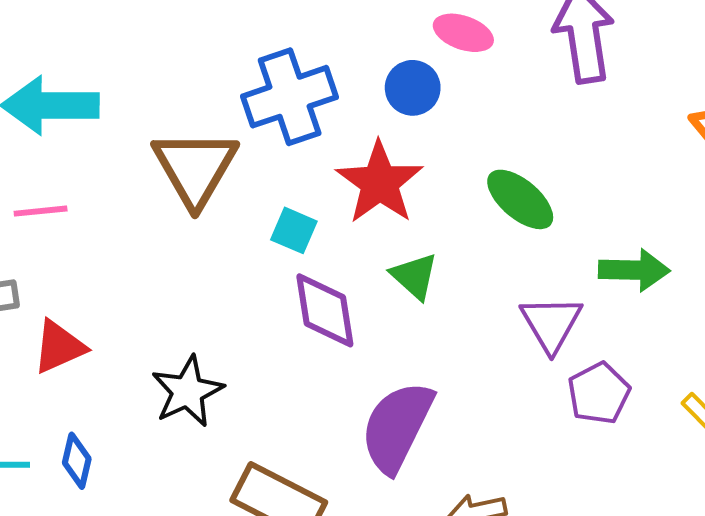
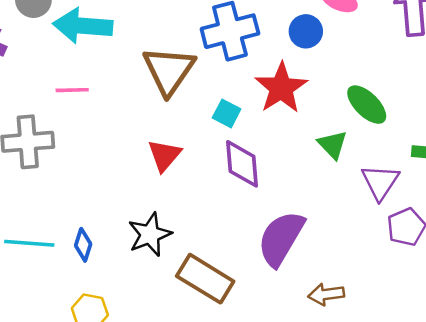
green triangle: (414, 276) -> (333, 145), moved
red triangle: (59, 347) -> (164, 155), moved, turned -30
black star: (188, 391) -> (150, 234), moved

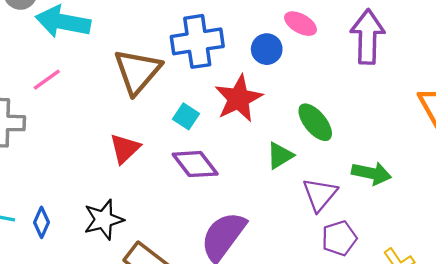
pink line: (72, 90) -> (47, 80), turned -40
green triangle: (333, 145) -> (280, 156), turned 36
purple diamond: (242, 164) -> (195, 164), turned -39

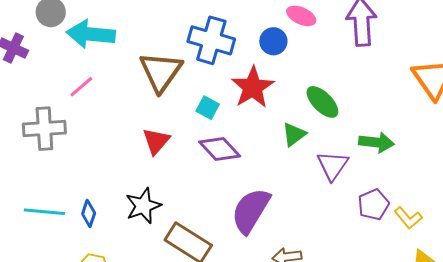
blue cross: (197, 41) -> (211, 40), turned 30
purple pentagon: (339, 238) -> (374, 205), moved

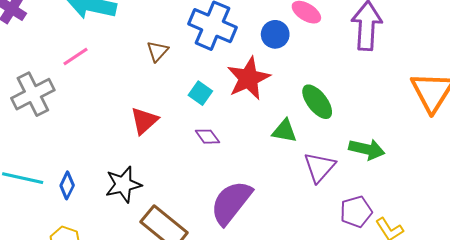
brown triangle: (161, 72) -> (158, 51), size x0.5
gray cross: (44, 129) -> (33, 94), turned -30
green triangle: (294, 134) -> (284, 131), turned 40
purple diamond: (220, 149) -> (207, 137), size x0.6

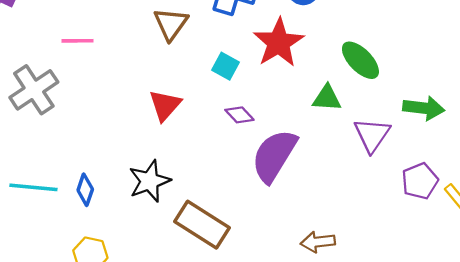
brown triangle: (158, 51) -> (171, 24), size x1.4
pink line: (75, 56) -> (78, 41), turned 40
purple semicircle: (231, 203) -> (274, 156), moved

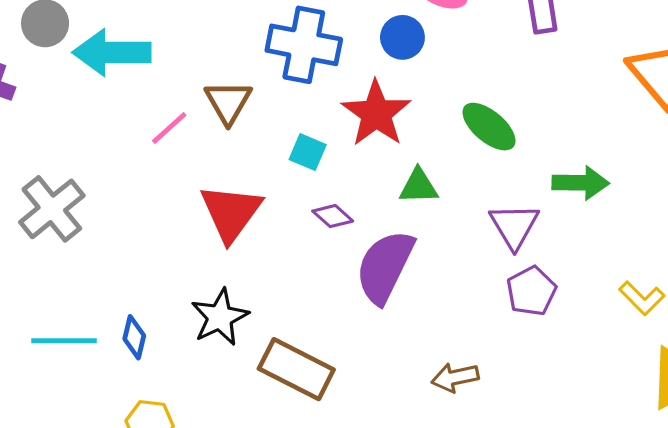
pink line: (78, 41) -> (169, 128), moved, turned -36
green triangle: (327, 98) -> (419, 186), moved
red triangle: (165, 105) -> (231, 213), size x1.4
purple pentagon: (420, 181) -> (531, 291), moved

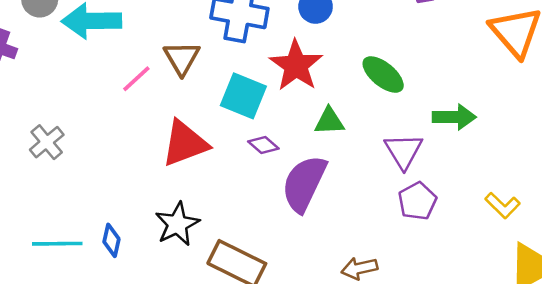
cyan square: (308, 152) -> (243, 96), size x1.6
gray cross: (52, 209) -> (47, 142), size x0.7
red triangle: (231, 213) -> (185, 143), turned 34

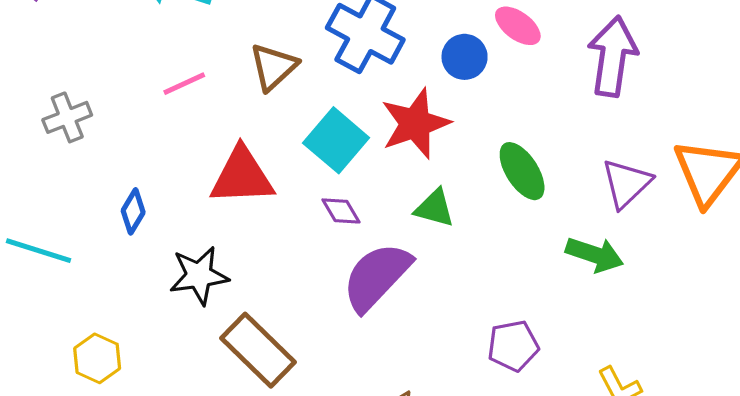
pink line: (136, 79) -> (184, 84), moved
purple triangle: (404, 151) -> (626, 183), moved
blue diamond: (111, 240) -> (133, 211), moved

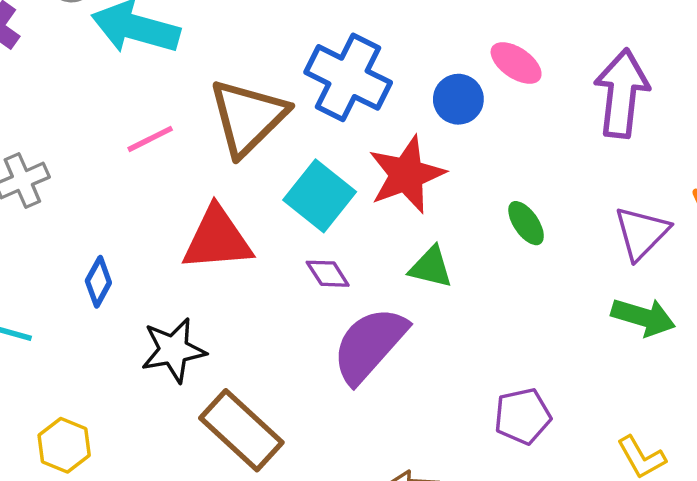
brown triangle: (273, 67) -> (248, 117), size x1.5
green ellipse: (522, 171) -> (526, 223), size x0.7
green arrow: (595, 255) -> (643, 317), moved

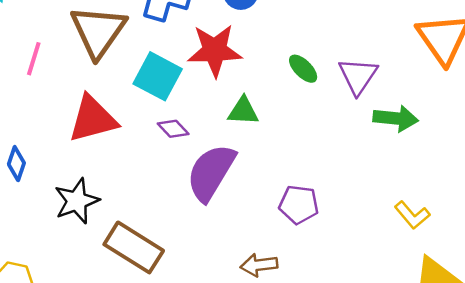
pink line: (150, 139) -> (34, 59), turned -36
red star: (406, 175) -> (215, 50), turned 30
purple triangle: (642, 233) -> (358, 76), moved
purple pentagon: (523, 416) -> (299, 205), moved, turned 30

